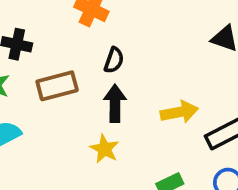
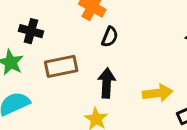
black semicircle: (114, 60) -> (110, 37), moved

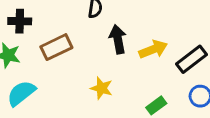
black arrow: (107, 83) -> (118, 39), moved

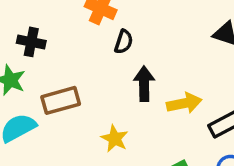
brown rectangle: (56, 47) -> (61, 100), moved

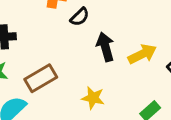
black semicircle: (124, 42) -> (80, 17), turned 42

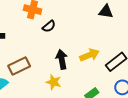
black arrow: (105, 47) -> (62, 59), moved

